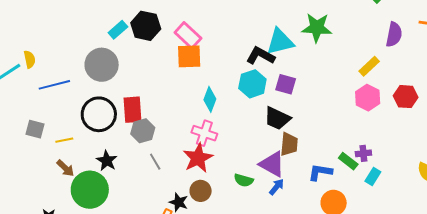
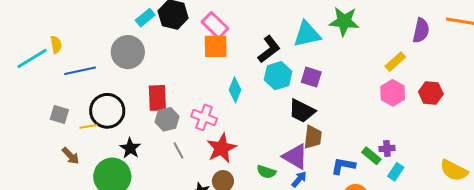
black L-shape: (260, 56) -> (269, 49), moved, turned 112
black circle: (99, 114) -> (107, 111), moved
pink cross: (204, 133) -> (204, 117), moved
brown arrow: (65, 168) -> (71, 156), moved

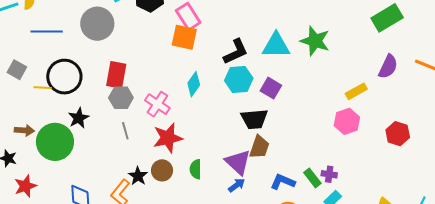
red hexagon: (431, 93) -> (398, 134), moved
black trapezoid: (302, 111) -> (254, 119), turned -44
brown arrow: (71, 156) -> (24, 130), moved, turned -54
green semicircle: (266, 172) -> (196, 169), moved, turned 60

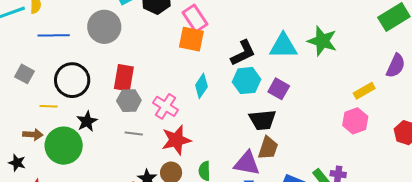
yellow line: (43, 88) -> (49, 106), moved
gray line: (125, 131) -> (134, 133), turned -66
purple triangle: (238, 162) -> (247, 163), turned -32

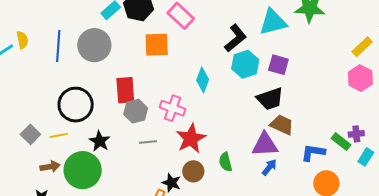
blue line: (54, 35) -> (58, 46), moved, turned -72
orange square: (191, 39) -> (157, 45), moved
gray square: (25, 74) -> (30, 134), moved, turned 30
brown trapezoid: (268, 148) -> (282, 125), turned -70

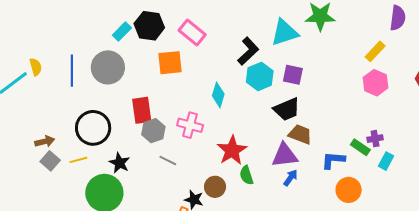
red star: (191, 138) -> (232, 150), moved
gray line: (148, 142) -> (168, 161), turned 36
brown arrow: (50, 167) -> (45, 141), moved

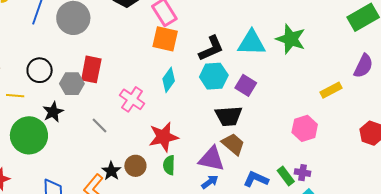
orange square: (170, 63) -> (165, 39), moved
pink hexagon: (375, 83) -> (305, 128), moved
black circle: (93, 128) -> (40, 70), size x0.7
gray hexagon: (153, 131) -> (72, 84), moved

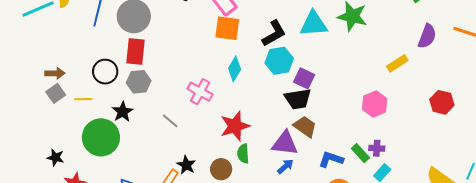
red rectangle: (91, 69) -> (136, 51), moved
purple square: (246, 85) -> (304, 78), moved
brown circle: (135, 166) -> (221, 169), moved

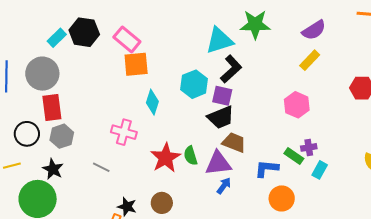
black L-shape: (274, 33) -> (231, 69), moved
purple semicircle: (427, 36) -> (314, 30), moved, turned 50
green semicircle: (243, 154) -> (191, 156), moved

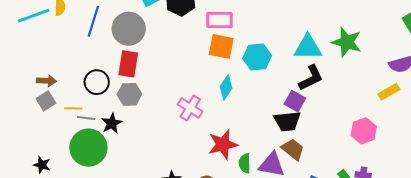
pink rectangle: (127, 39) -> (219, 20), turned -56
cyan hexagon: (194, 84) -> (257, 57), moved
green semicircle: (191, 156) -> (245, 163), moved
gray line: (101, 167) -> (86, 118), moved, turned -36

